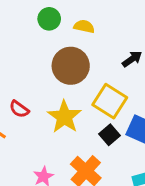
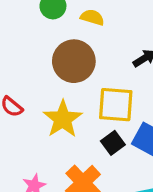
yellow square: (110, 101) -> (116, 105), turned -32

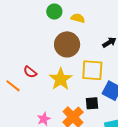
black square: (113, 143) -> (92, 103), moved, turned 32

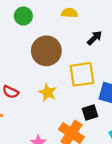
yellow semicircle: (78, 18) -> (69, 13), moved
yellow star: (61, 79) -> (48, 92), size x0.7

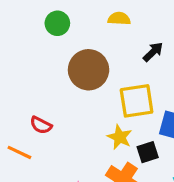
yellow star: (48, 92) -> (120, 137), moved

